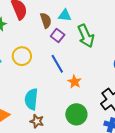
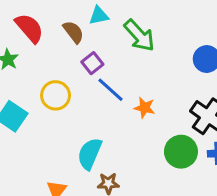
purple square: (58, 35) -> (92, 63), moved, turned 32
cyan semicircle: (31, 99) -> (90, 154), turned 35
green circle: (76, 114) -> (181, 152), moved

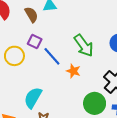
green arrow: (139, 36) -> (84, 46), moved
purple square: (92, 63) -> (35, 41), moved, turned -32

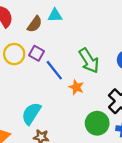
brown semicircle: (31, 15) -> (35, 24), turned 63
yellow circle: (14, 56) -> (14, 54), moved

